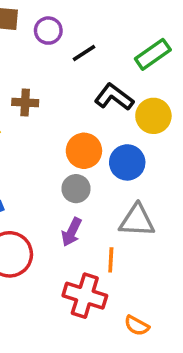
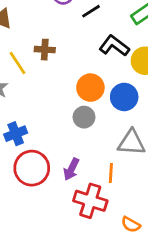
purple arrow: (72, 232) -> (71, 169), moved

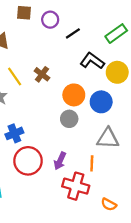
brown cross: (45, 50) -> (42, 74), moved, turned 35

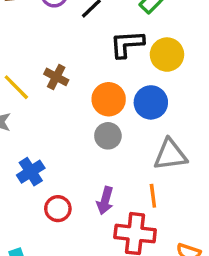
black L-shape: (92, 61) -> (127, 44), turned -30
red circle: (28, 161) -> (58, 209), size x0.6

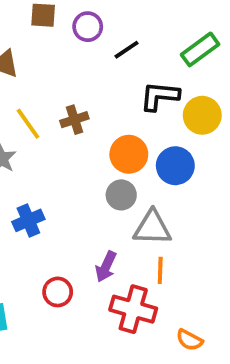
brown cross: (56, 77) -> (74, 120), turned 35
gray triangle: (170, 155) -> (152, 228), moved
red circle: (58, 209) -> (58, 292), moved

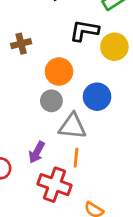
blue circle: (175, 166) -> (97, 97), moved

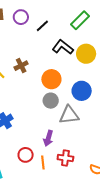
black L-shape: (84, 31) -> (63, 47), turned 40
orange line: (76, 158) -> (43, 162), moved
red cross: (54, 185) -> (65, 158), size x0.7

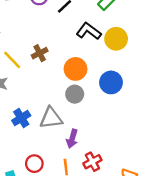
gray triangle: (69, 115) -> (51, 118), moved
red circle: (26, 155) -> (34, 164), moved
red cross: (65, 158) -> (92, 162), turned -35

